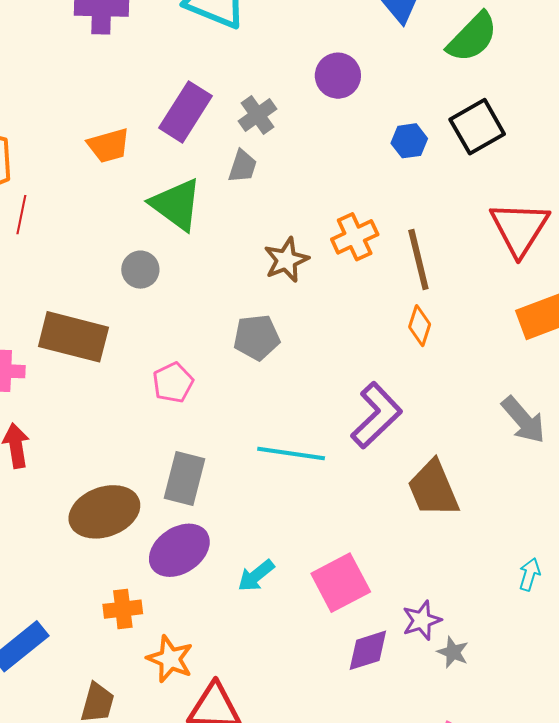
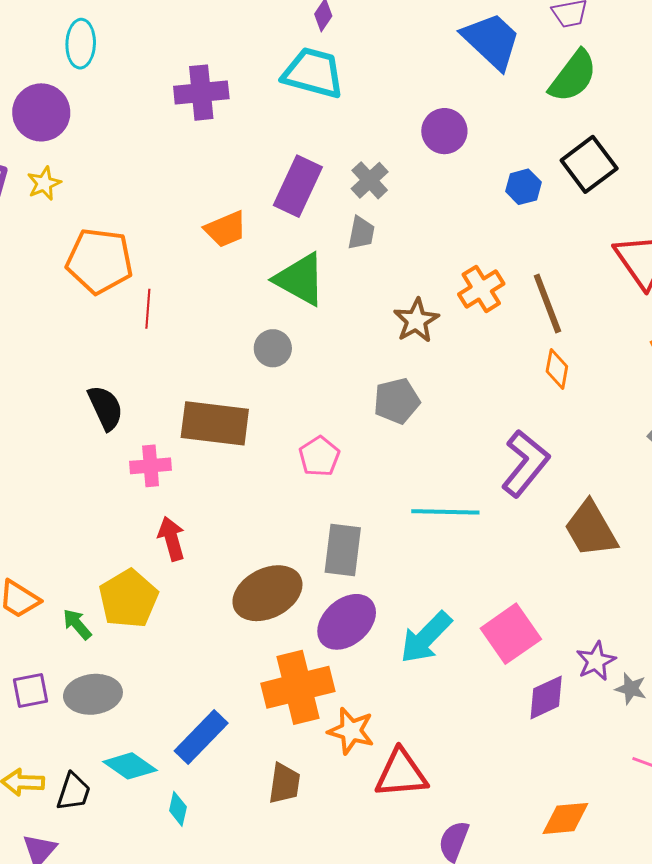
cyan arrow: (256, 576) -> (426, 638), size x1.5
orange cross: (123, 609) -> (298, 687), size x1.8

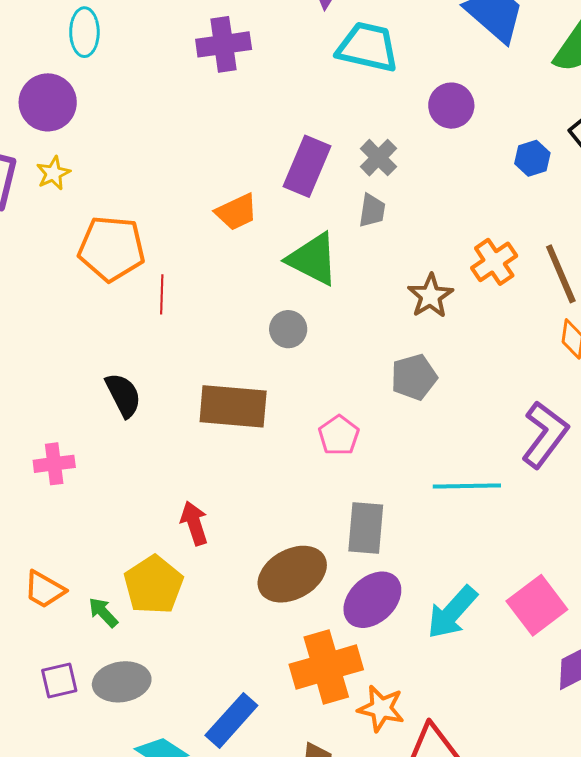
cyan trapezoid: (313, 73) -> (368, 47), moved
purple cross: (201, 93) -> (224, 44), moved
pink cross: (151, 466) -> (54, 464), moved

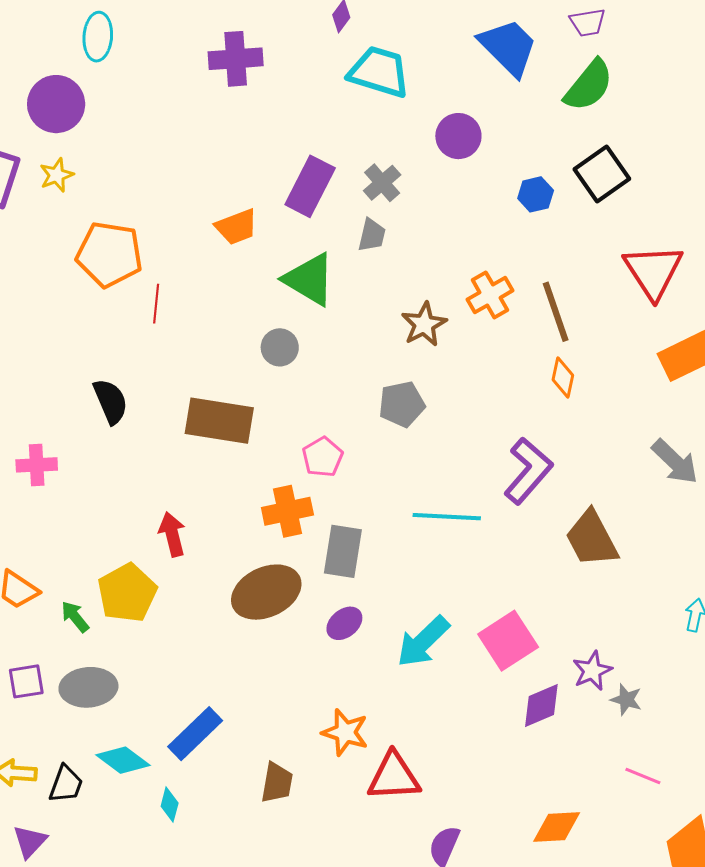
purple ellipse: (372, 600) -> (344, 623), size x0.6
orange cross: (326, 667) -> (287, 511), moved, size x0.7

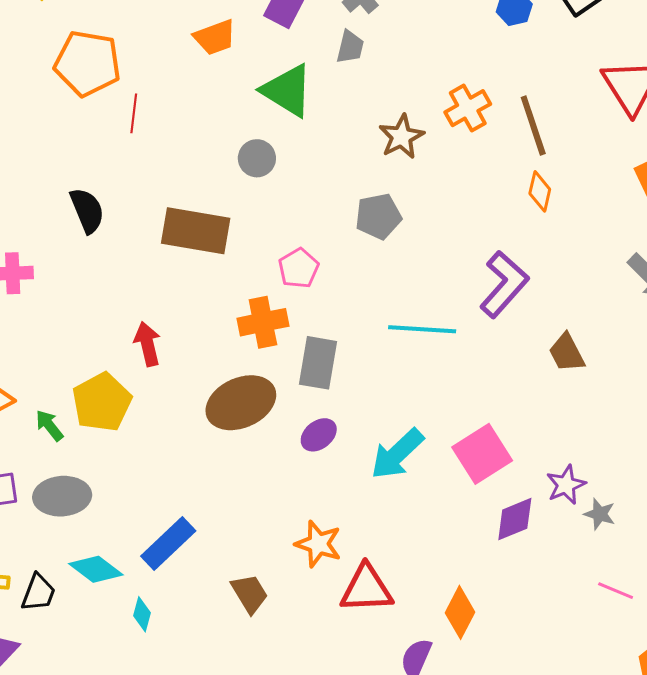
brown trapezoid: (592, 539) -> (567, 353), size x0.7
brown trapezoid: (277, 783) -> (250, 594), turned -42
orange diamond: (557, 827) -> (460, 612), moved, turned -60

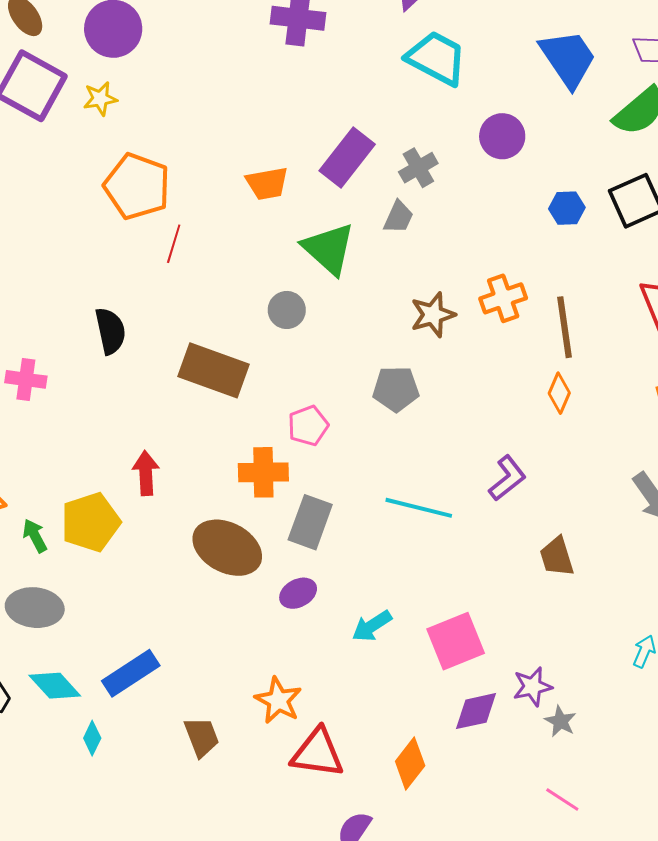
purple L-shape: (504, 284) -> (507, 478), size x0.7
brown ellipse: (241, 403) -> (227, 548), turned 42
cyan arrow: (397, 454) -> (372, 626), size x0.7
orange diamond: (460, 612) -> (410, 764), moved

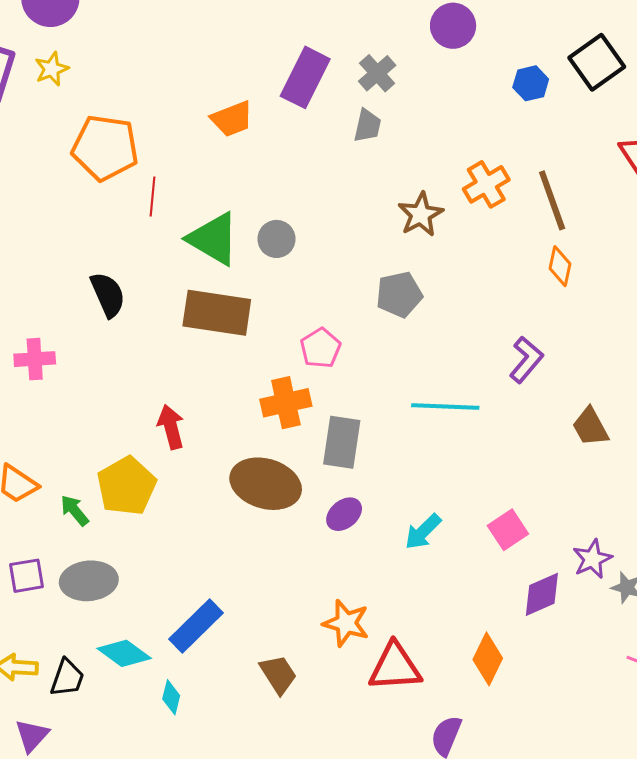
green triangle: (329, 249) -> (213, 239), moved
pink square: (456, 641) -> (508, 530), size x0.7

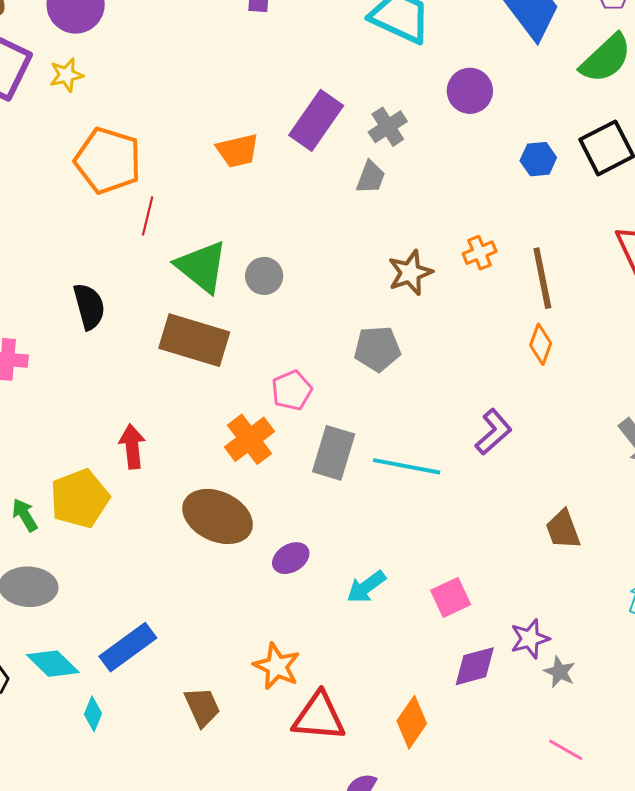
orange cross: (486, 184) -> (480, 253), size x0.7
orange cross: (286, 403) -> (250, 439), turned -33
brown trapezoid: (590, 427) -> (563, 529), moved
gray rectangle: (342, 442) -> (334, 453), moved

